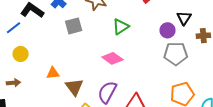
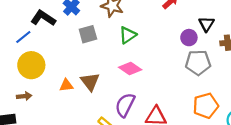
green triangle: (121, 27) -> (128, 35), moved
yellow circle: (21, 54) -> (31, 65), size x1.6
brown triangle: (74, 87) -> (90, 82), moved

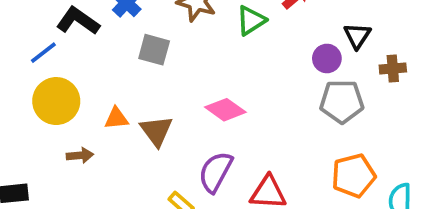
gray square: (88, 34) -> (154, 50), turned 30
green triangle: (128, 35) -> (251, 20), moved
orange triangle: (66, 85) -> (116, 118), moved
brown arrow: (24, 96) -> (80, 155), moved

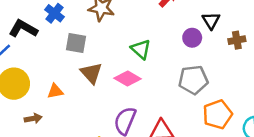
green triangle: (251, 20) -> (141, 49), moved, turned -40
gray pentagon: (342, 101) -> (193, 80), moved
brown triangle: (156, 131) -> (91, 73), moved

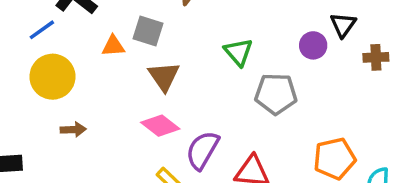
pink diamond: (128, 78) -> (160, 126), moved
gray pentagon: (193, 80) -> (276, 94), moved
orange triangle: (55, 91) -> (113, 46), moved

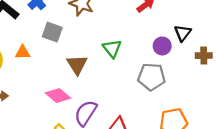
orange triangle: (113, 46) -> (23, 52), moved
brown triangle: (164, 76) -> (77, 65), moved
gray pentagon: (276, 94) -> (151, 77), moved

